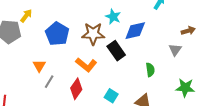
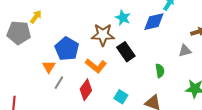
blue diamond: (135, 31) -> (154, 22), moved
blue pentagon: (57, 34) -> (67, 49), moved
gray triangle: (175, 50) -> (185, 51), turned 40

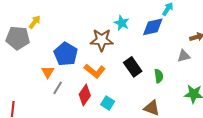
black rectangle: (126, 52) -> (133, 67), moved
cyan square: (121, 97) -> (108, 103), moved

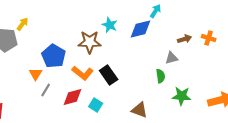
black rectangle: (133, 67) -> (109, 75), moved
green semicircle: (159, 76) -> (161, 76), moved
red diamond: (85, 95) -> (73, 97), turned 40

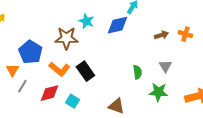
gray triangle: (172, 58) -> (165, 66), moved, turned -48

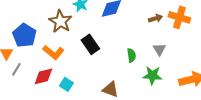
orange cross: (185, 34) -> (179, 17), size x1.5
brown star: (66, 38) -> (60, 21), turned 30
black rectangle: (85, 71) -> (90, 44), moved

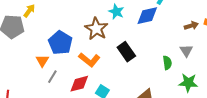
gray triangle: (159, 49) -> (186, 51), moved

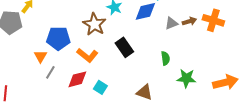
blue pentagon: (60, 43) -> (58, 38), turned -30
gray triangle: (186, 51) -> (171, 23), moved, turned 40

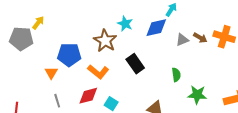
brown arrow: (189, 21) -> (200, 38), turned 48
gray line: (50, 72) -> (57, 101), moved, turned -48

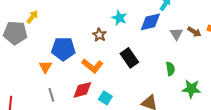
gray triangle: (182, 40) -> (176, 34), turned -40
brown star: (105, 41) -> (99, 35), size x0.6

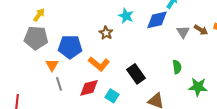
gray pentagon: (15, 33) -> (36, 38), moved
black rectangle: (129, 58) -> (136, 74), moved
gray line: (51, 95) -> (59, 84), moved

